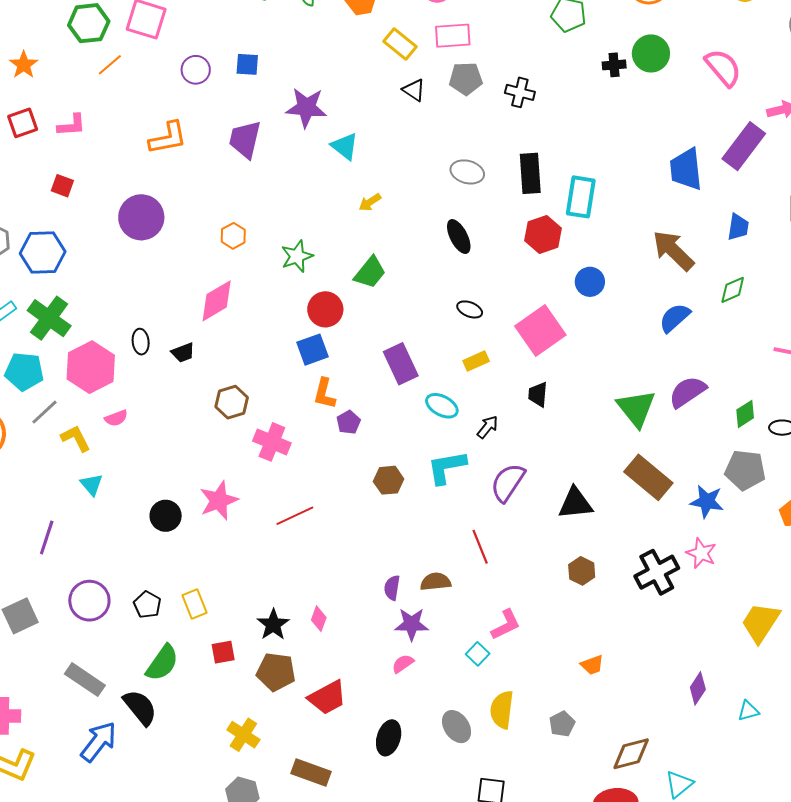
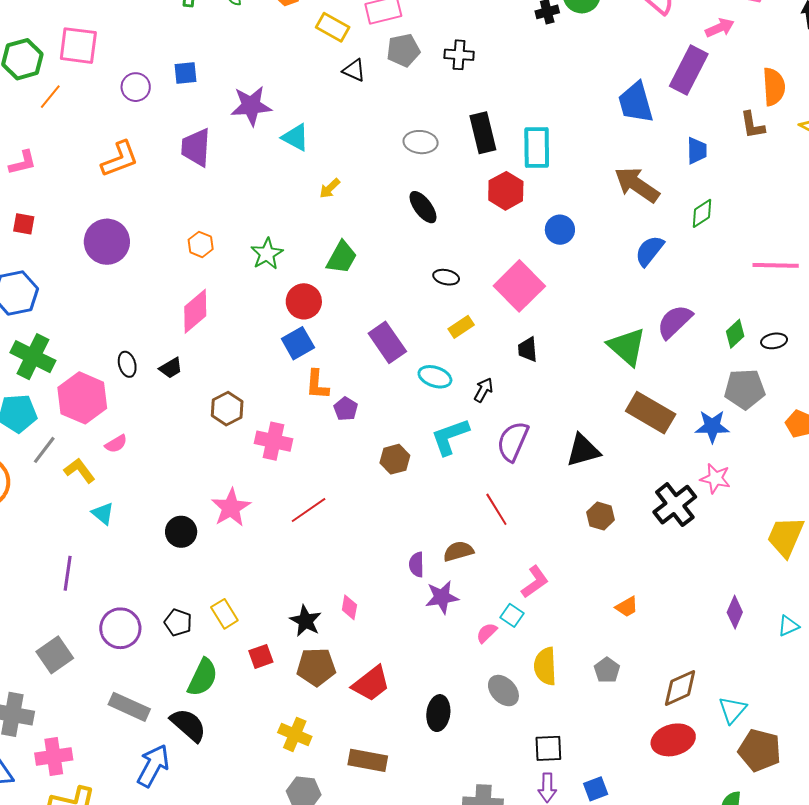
pink semicircle: (403, 664) -> (487, 633), moved

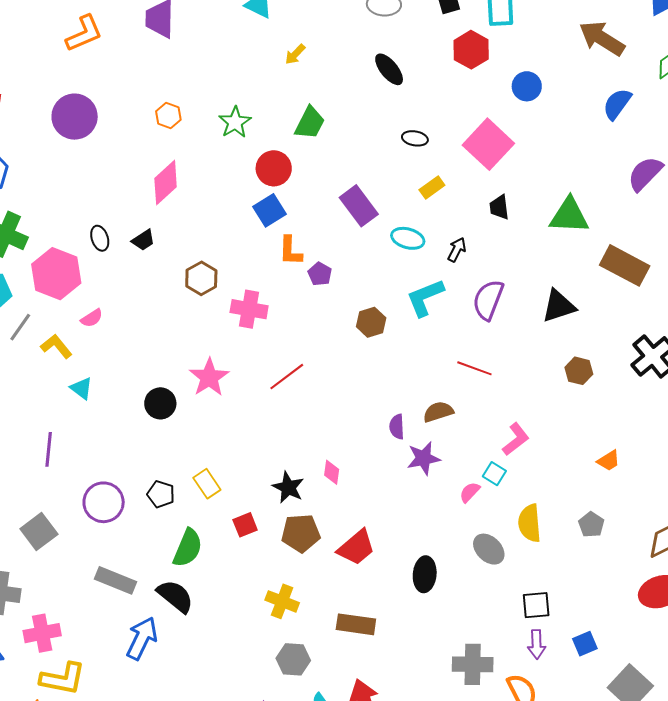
green triangle: (627, 347) -> (569, 216), moved, turned -36
red line: (496, 509) -> (474, 368), turned -36

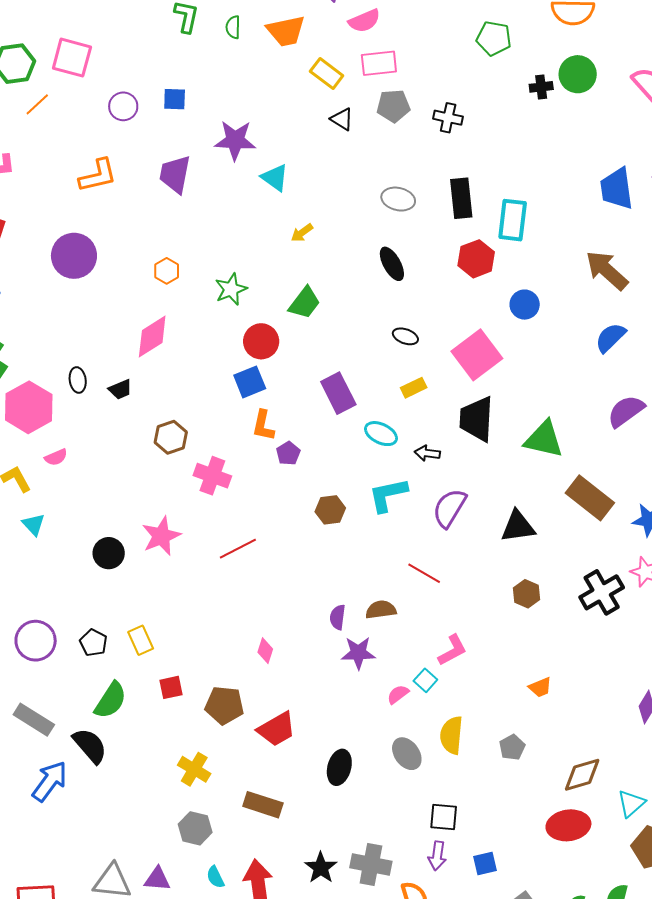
black trapezoid: (499, 207) -> (477, 419), size x1.8
black arrow: (457, 250) -> (427, 453), turned -120
black star: (288, 487) -> (321, 868), moved

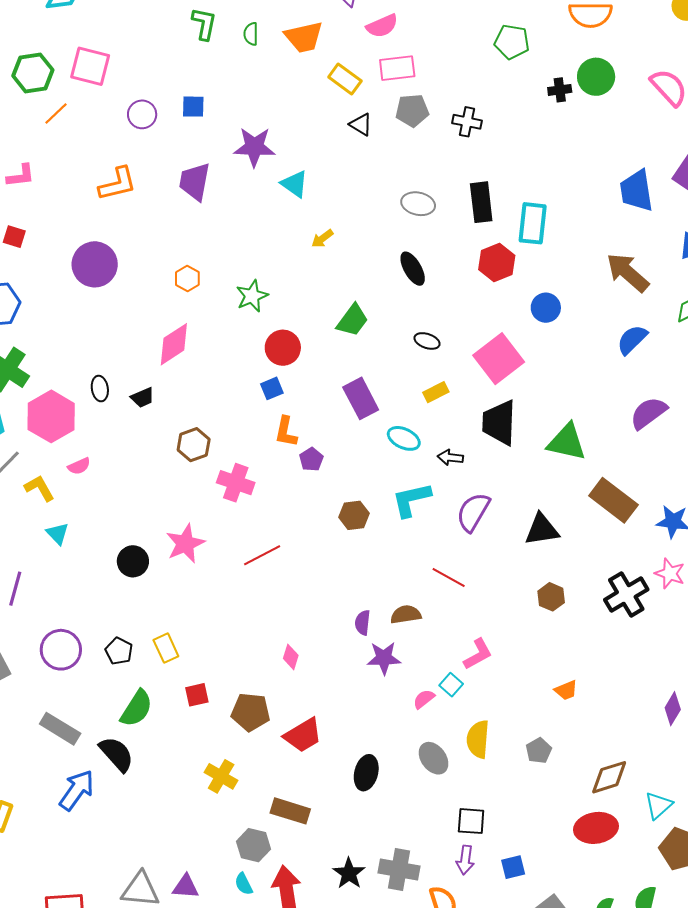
green trapezoid: (304, 303) -> (352, 320), moved
blue square: (250, 382) -> (272, 388), size x0.7
gray hexagon: (195, 828) -> (254, 845), moved

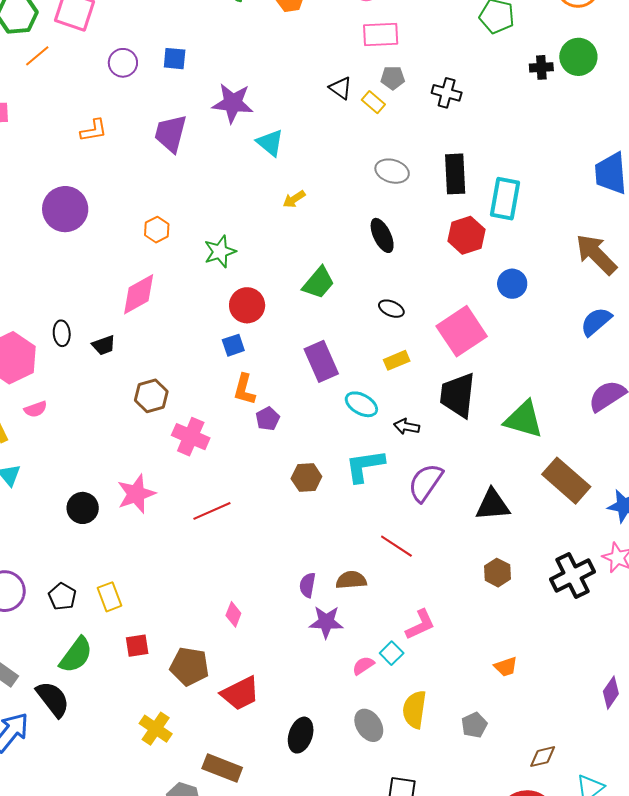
yellow rectangle: (345, 79) -> (373, 102), moved, size x0.7
gray pentagon: (412, 111) -> (393, 78), size x0.7
orange L-shape: (117, 184) -> (94, 130), size x0.7
brown diamond: (609, 777) -> (543, 757), size x0.7

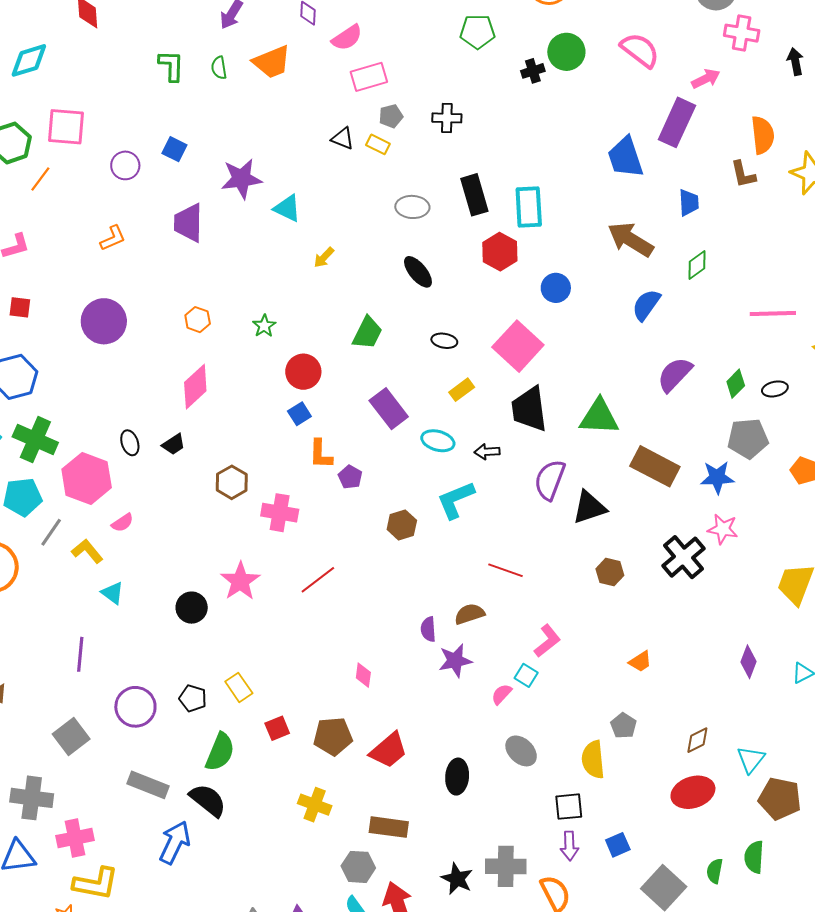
blue square: (175, 59) -> (174, 149), turned 35
green star: (220, 252) -> (264, 326), size x0.7
purple semicircle: (425, 483) -> (550, 480), moved
yellow semicircle: (414, 709) -> (593, 760), moved

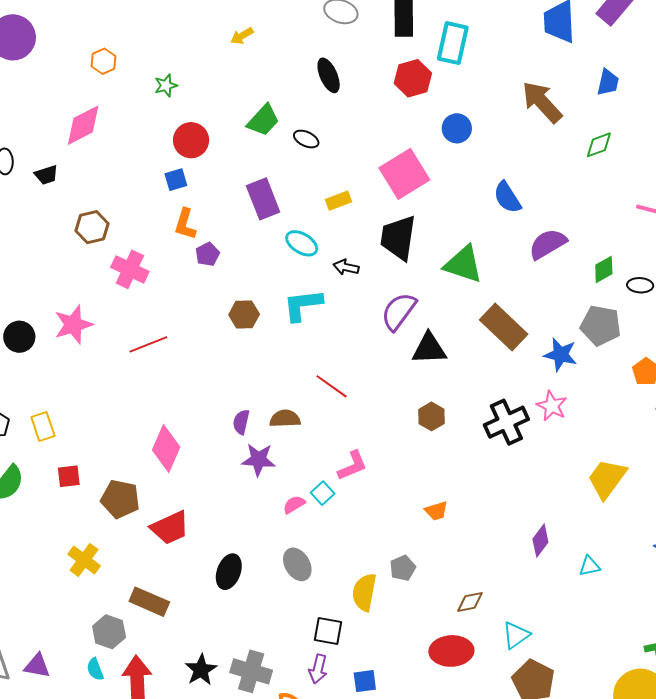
blue semicircle: (646, 305) -> (507, 197), moved, turned -84
black ellipse: (444, 341) -> (306, 139), moved
pink diamond: (363, 675) -> (166, 449), size x1.8

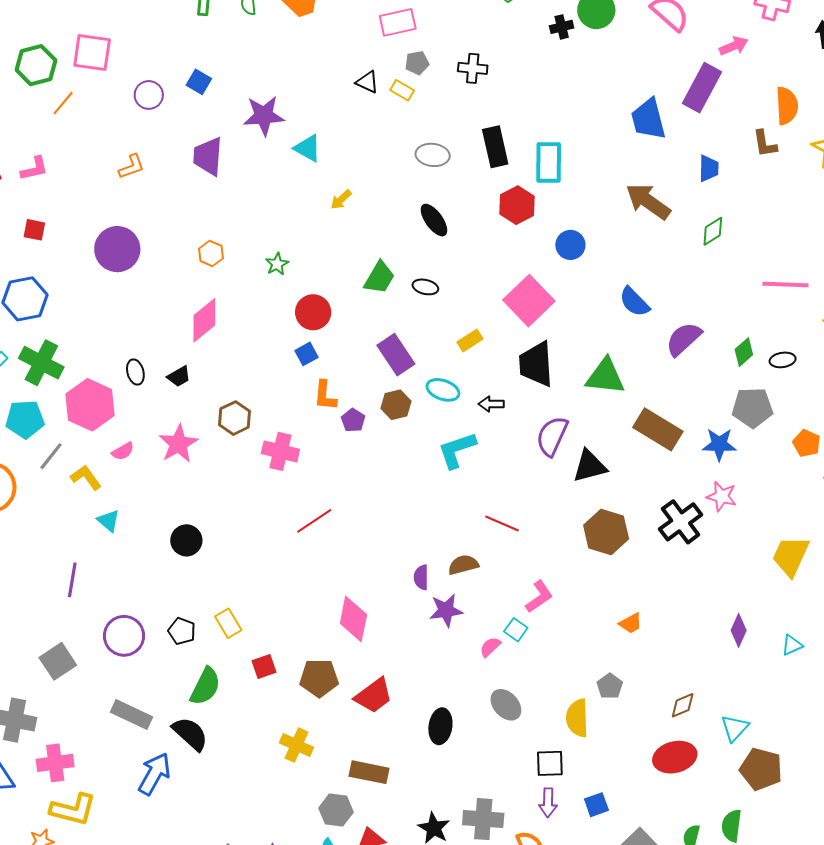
brown hexagon: (244, 314) -> (396, 405), moved
pink star: (73, 325) -> (178, 444), moved
brown hexagon: (431, 416) -> (606, 532), size x1.6

